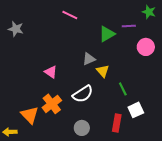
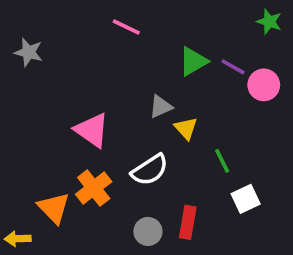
purple line: (129, 26) -> (233, 67), moved, turned 32
pink triangle: (51, 72) -> (92, 130), size x1.5
red rectangle: (117, 123) -> (188, 222), moved

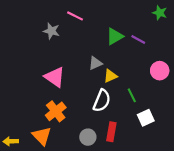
gray star: (29, 52) -> (51, 31), moved
pink circle: (264, 85) -> (160, 71), moved
yellow triangle: (186, 128) -> (110, 76), turned 48
white semicircle: (150, 170) -> (102, 101), moved, turned -35
orange triangle: (54, 208) -> (42, 136), moved

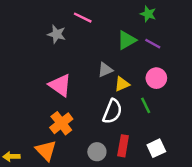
green star: (160, 13) -> (148, 14), moved
pink circle: (160, 71) -> (156, 78), moved
white square: (146, 118) -> (156, 148), moved

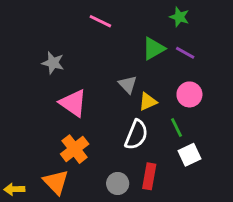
gray star: (57, 34) -> (53, 63), moved
gray triangle: (105, 70) -> (128, 84), turned -49
white square: (156, 148) -> (189, 155), moved

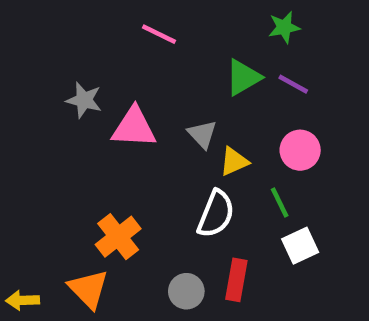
green star: (179, 17) -> (284, 27), turned -30
pink triangle: (73, 103) -> (134, 127), moved, turned -32

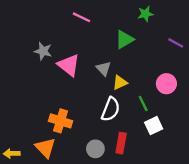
purple line: (293, 84) -> (176, 43), moved
pink triangle: (134, 127) -> (69, 65), turned 35
pink circle: (300, 150) -> (166, 84), moved
orange cross: (118, 237) -> (61, 121), turned -35

